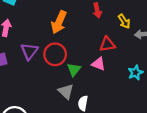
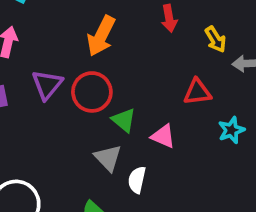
red triangle: (107, 44) -> (197, 92), moved
pink triangle: (98, 64) -> (163, 136), moved
green triangle: (74, 70) -> (124, 120), turned -32

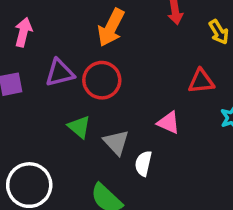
purple triangle: (47, 85) -> (60, 73), turned 36
green triangle: (124, 120) -> (79, 127), moved

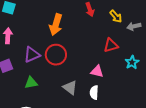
green triangle: (79, 127) -> (31, 83), moved, turned -40
white semicircle: (143, 163) -> (94, 92), moved

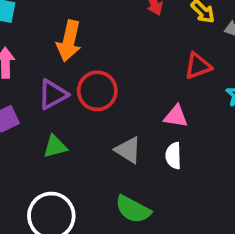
orange arrow: (56, 25) -> (69, 41), moved

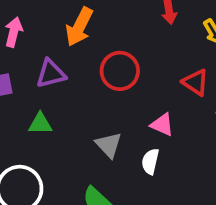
red triangle: (198, 66) -> (196, 82), turned 40
red circle: (97, 91) -> (120, 71), moved

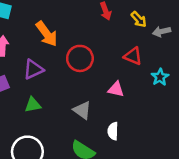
orange arrow: (79, 27) -> (47, 34), turned -52
white semicircle: (150, 161) -> (113, 131), moved

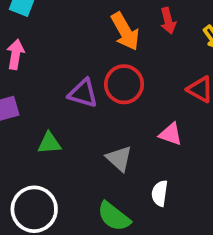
orange arrow: (47, 34) -> (125, 31), moved
purple triangle: (33, 69) -> (83, 93), moved, turned 35

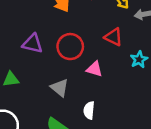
red circle: (124, 84) -> (70, 47), moved

